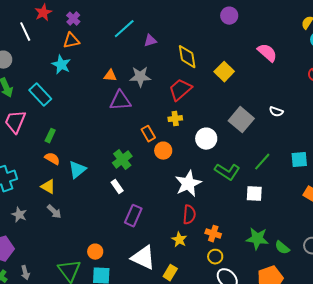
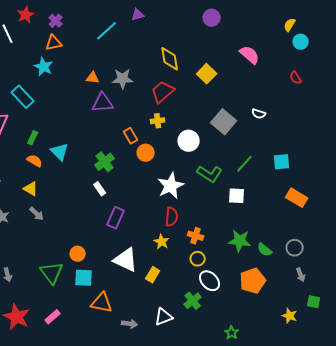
purple triangle: (150, 41) -> (138, 15), moved
cyan triangle: (77, 170) -> (60, 152), moved, turned -36

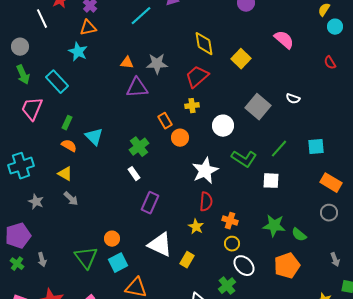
gray circle: (295, 248) -> (329, 213), moved
cyan square: (84, 278) -> (118, 263), turned -30

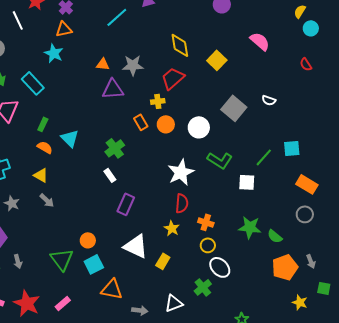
yellow cross: (192, 106) -> (158, 101), moved
orange circle: (180, 138) -> (166, 124), moved
green line: (279, 149) -> (264, 157), moved
orange pentagon: (287, 266) -> (285, 267), moved

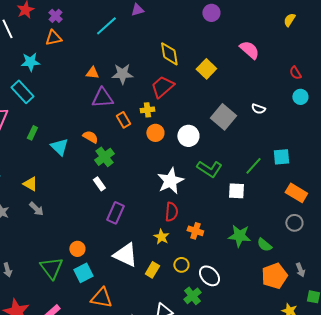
cyan circle: (311, 28) -> (300, 97), moved
cyan star: (54, 53) -> (30, 62), moved, turned -30
orange rectangle: (141, 122) -> (123, 120), moved
orange semicircle: (45, 147) -> (90, 137), moved
yellow circle: (208, 245) -> (181, 265), moved

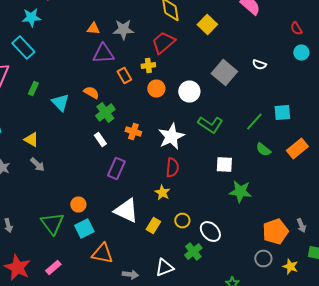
white square: (236, 191) -> (224, 164), moved
orange rectangle: (296, 193) -> (297, 148), turned -70
gray circle: (294, 223) -> (263, 258), moved
orange cross: (195, 231) -> (133, 132), moved
green semicircle: (264, 245) -> (263, 150), moved

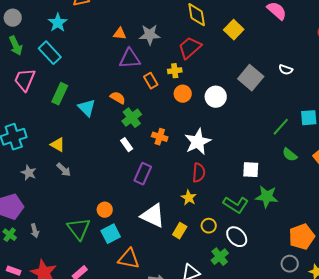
cyan star: (31, 18) -> (58, 23), turned -30
green rectangle: (33, 88) -> (60, 94), size x1.5
green L-shape: (210, 124) -> (236, 205), moved

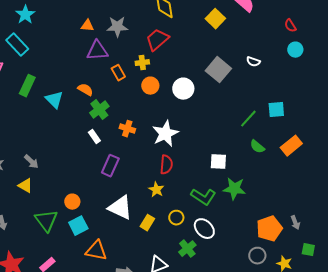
yellow square: (234, 30) -> (215, 19), moved
yellow triangle: (58, 145) -> (25, 186), moved

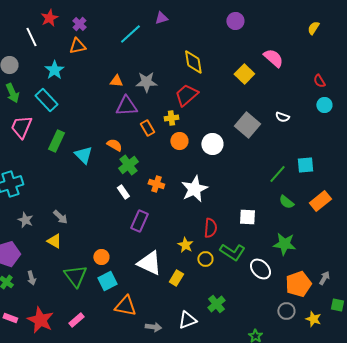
red semicircle: (166, 165) -> (210, 228), moved
green star: (234, 189) -> (284, 244), moved
yellow circle: (176, 218) -> (205, 259), moved
gray arrow: (295, 223) -> (324, 278), turned -128
white ellipse: (204, 229) -> (260, 269), moved

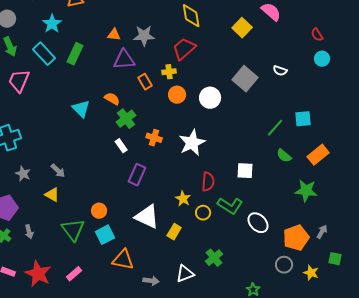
green rectangle: (56, 141) -> (75, 54), moved
green star: (284, 244) -> (306, 191), moved

